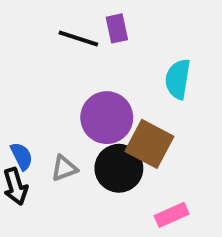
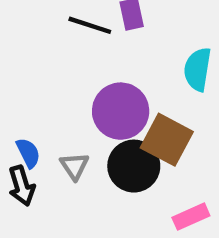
gray triangle: (64, 168) -> (74, 166), turned -44

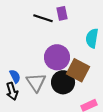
gray triangle: (74, 166) -> (36, 82), size x1.5

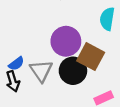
blue semicircle: (15, 76) -> (16, 64), turned 80

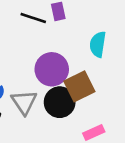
brown square: (91, 57) -> (79, 86), turned 36

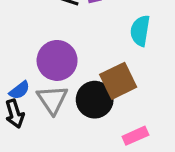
purple circle: (52, 69) -> (57, 60), moved

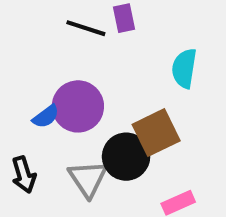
blue semicircle: (19, 90) -> (46, 116), moved
gray triangle: (52, 100) -> (88, 179), moved

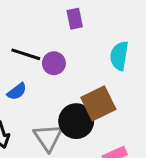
black line: (86, 28) -> (26, 54), moved
purple circle: (78, 106) -> (54, 63), moved, size x0.6

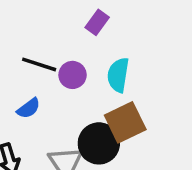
purple rectangle: (75, 19) -> (97, 22), turned 48
cyan semicircle: (119, 56) -> (118, 75), moved

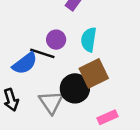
black line: (39, 64) -> (42, 53), moved
blue semicircle: (29, 108) -> (25, 63), size x1.5

